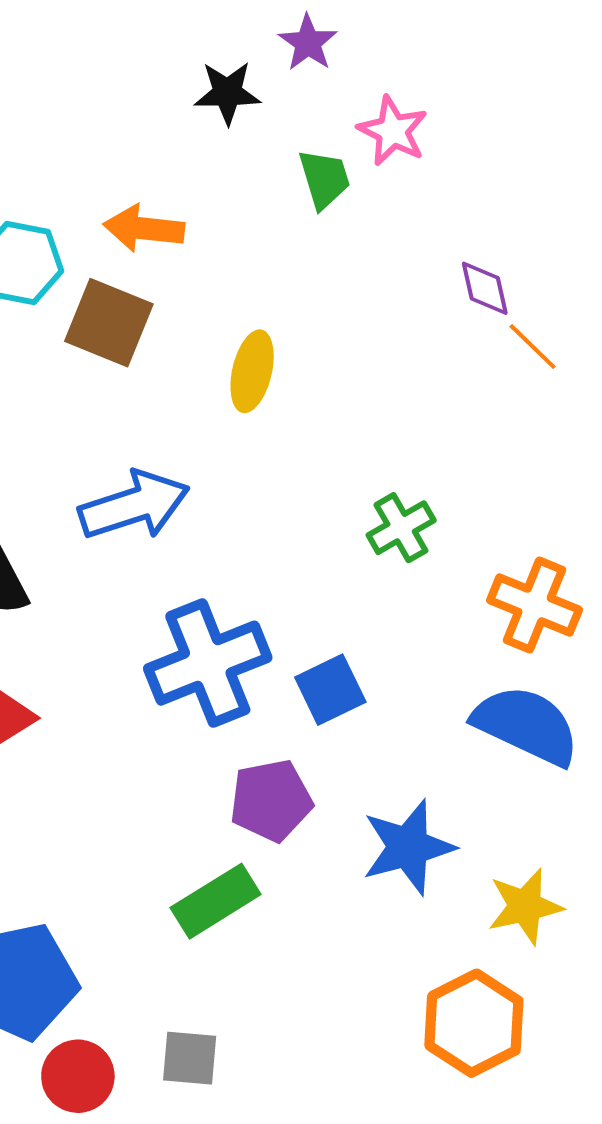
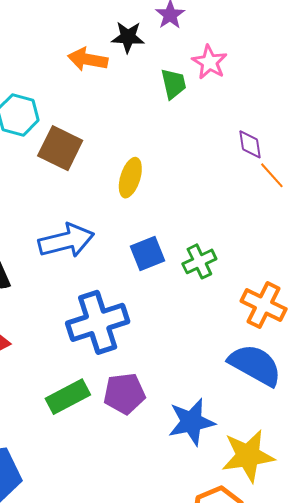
orange arrow: (144, 228) -> (88, 59), moved
blue square: (330, 690) -> (148, 253), moved
green rectangle: (216, 901) -> (68, 397), moved
yellow star: (525, 906) -> (248, 456), size x1.4

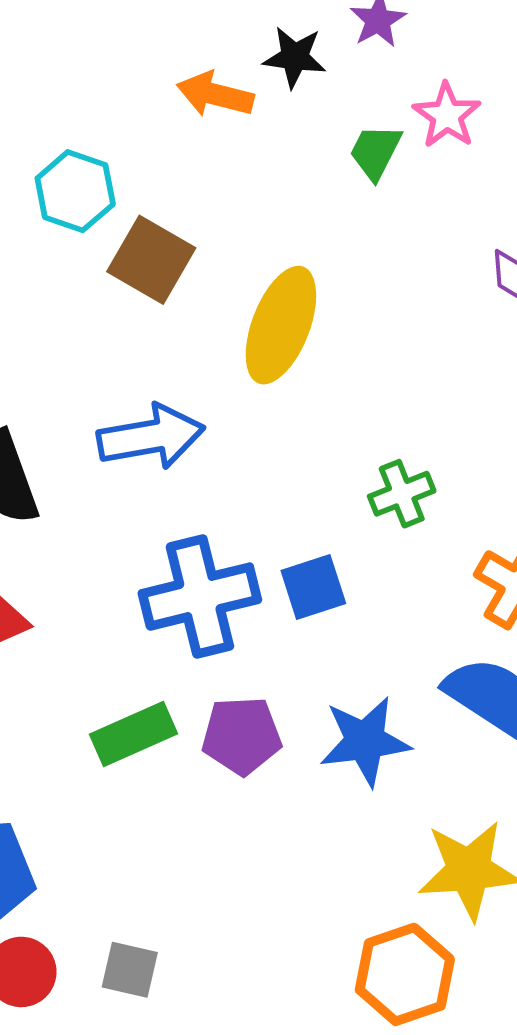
green trapezoid: (173, 84) -> (375, 152), turned -144
yellow ellipse: (130, 178) -> (281, 325), size x1.5
blue square: (148, 253) -> (313, 587), moved
blue star: (191, 422) -> (365, 741), moved

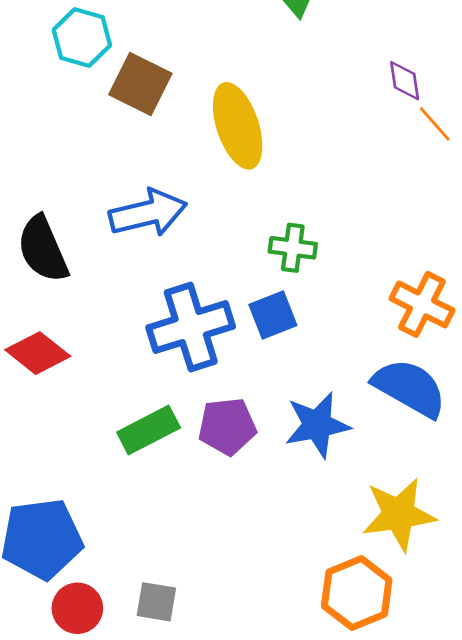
yellow ellipse: (281, 325) -> (238, 126), turned -36
green cross: (402, 494) -> (293, 248), moved, turned 33

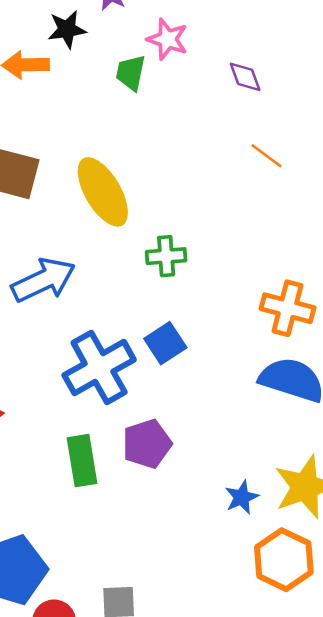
purple diamond: (405, 81) -> (245, 77), moved
green cross: (293, 248) -> (166, 256), moved
blue star: (317, 425) -> (242, 497), moved, size x0.6
green rectangle: (149, 430) -> (82, 461), turned -60

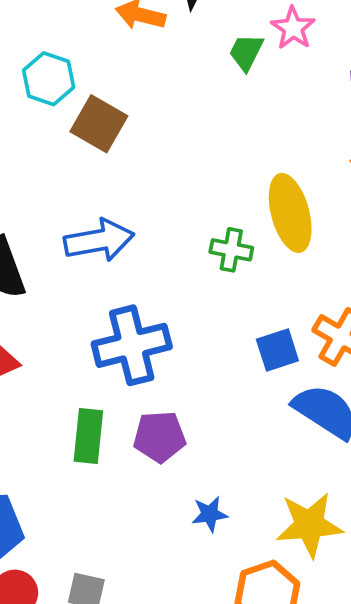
yellow ellipse: (103, 192) -> (290, 213), moved
blue square: (165, 343) -> (277, 350), moved
blue star: (242, 497) -> (210, 514), moved

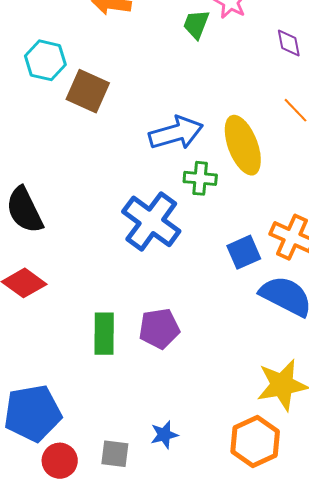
blue arrow: (99, 240) -> (176, 133), moved
blue cross: (132, 345) -> (151, 221), moved, turned -34
blue star: (210, 514) -> (164, 435), moved

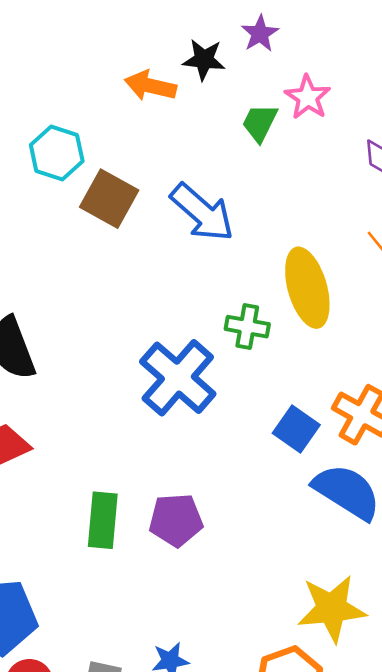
blue arrow: (176, 133) -> (202, 213), moved, turned 52
blue square: (244, 252) -> (296, 429), turned -36

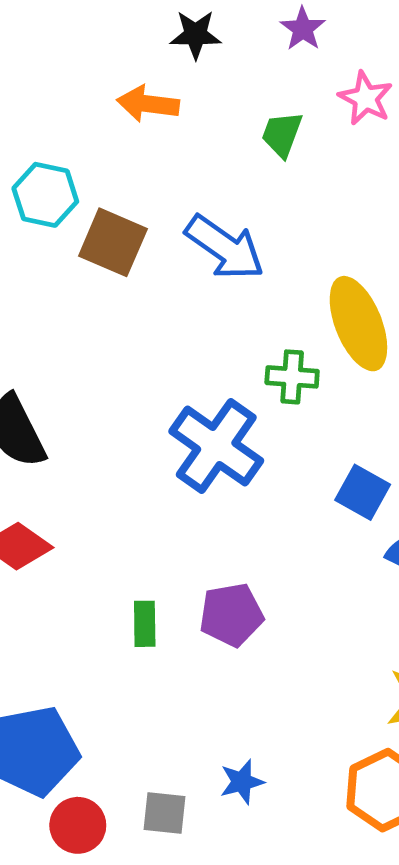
purple star: (260, 34) -> (303, 29), moved
black star: (204, 60) -> (196, 35), moved
pink star: (308, 97) -> (366, 98), moved
green rectangle: (103, 520) -> (145, 624), size x0.7

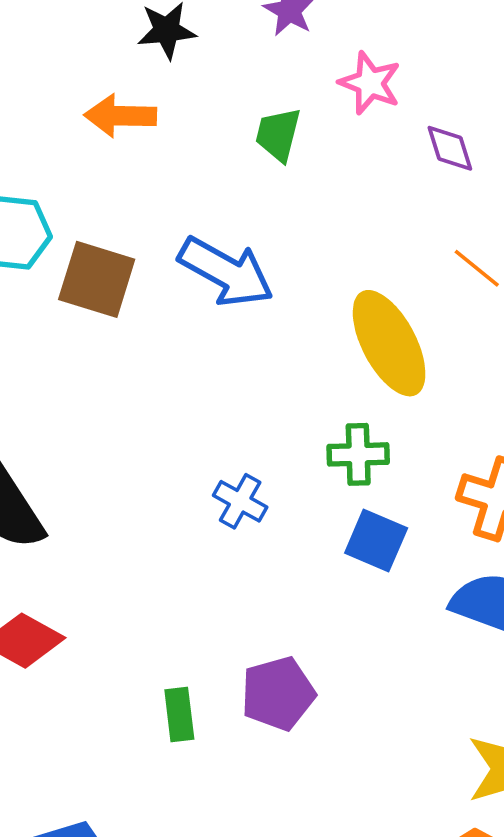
green cross: (292, 377) -> (358, 454), moved
blue cross: (216, 446) -> (240, 501), size x0.5
blue square: (363, 492) -> (376, 541), moved

